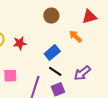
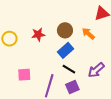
brown circle: (51, 16) -> (65, 30), moved
red star: (20, 43) -> (38, 34), moved

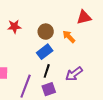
red star: (38, 34) -> (14, 27), moved
black line: (69, 69) -> (47, 71), turned 72

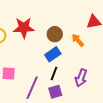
red star: (14, 27) -> (24, 28), size x1.5
purple arrow: (74, 74) -> (81, 78), turned -36

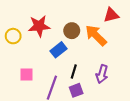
orange arrow: (78, 40) -> (96, 35), size x1.6
blue rectangle: (53, 54) -> (59, 50), moved

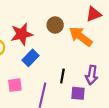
brown circle: (72, 31) -> (55, 25), moved
blue rectangle: (59, 50) -> (31, 58), moved
purple square: (76, 90) -> (78, 93), moved, turned 32

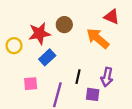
red triangle: (94, 14) -> (112, 17), turned 42
brown circle: (55, 25) -> (64, 25), moved

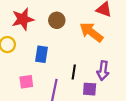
red star: (40, 33) -> (23, 19), moved
blue rectangle: (47, 57) -> (42, 54), turned -35

